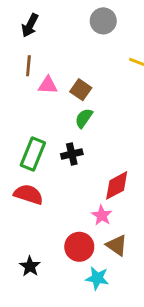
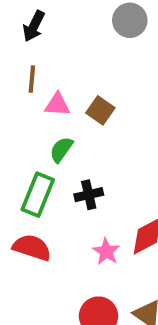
green semicircle: (84, 118) -> (61, 150), moved
pink star: (102, 215) -> (106, 251), moved

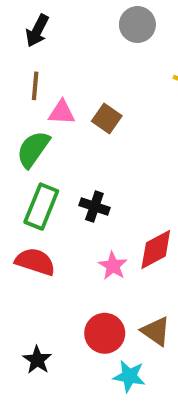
green semicircle: (61, 150) -> (33, 149), moved, size x1.4
black cross: (89, 195) -> (94, 206), turned 32

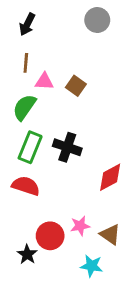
black cross: (94, 206) -> (67, 147), size x1.4
pink star: (113, 266) -> (80, 226), moved, turned 30
red circle: (105, 333) -> (50, 236), moved

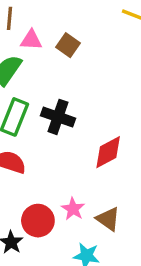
pink star: (80, 226) -> (73, 209), turned -30

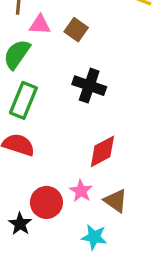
black cross: (58, 117) -> (89, 86), moved
red diamond: (108, 152) -> (102, 151), moved

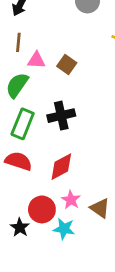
black cross: (89, 86) -> (61, 116), moved, turned -32
red diamond: (102, 151) -> (61, 167), moved
cyan star: (94, 237) -> (64, 229), moved

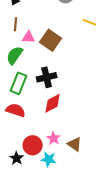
brown square: (67, 64) -> (51, 40), size x1.5
red diamond: (61, 167) -> (53, 103), moved

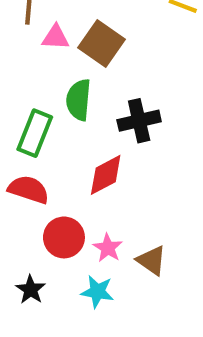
green semicircle: (15, 55) -> (79, 100), moved, turned -30
black cross: (47, 77) -> (139, 121), moved
red circle: (33, 145) -> (64, 237), moved

